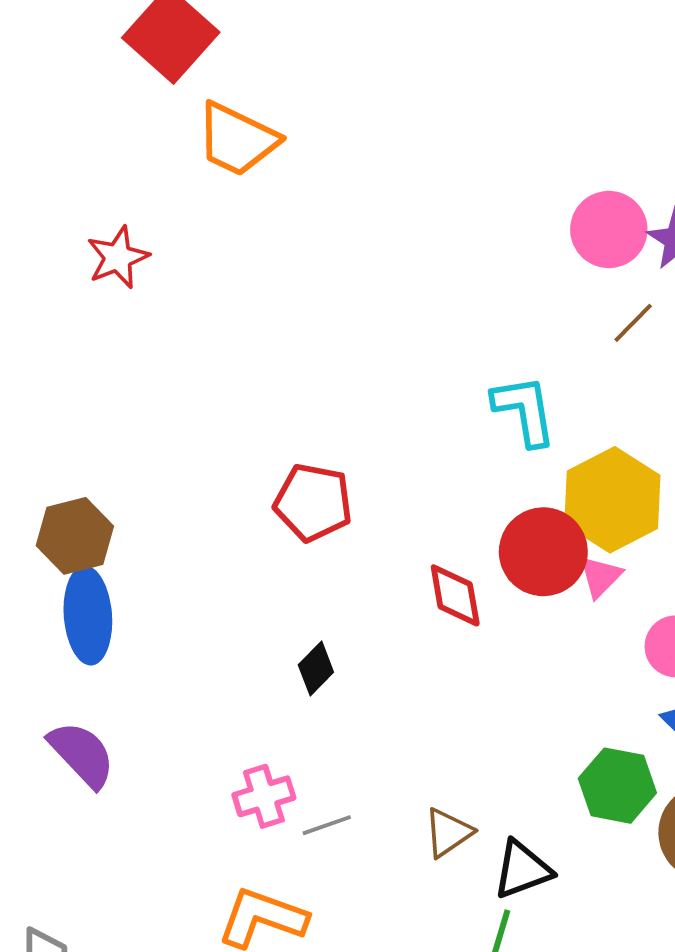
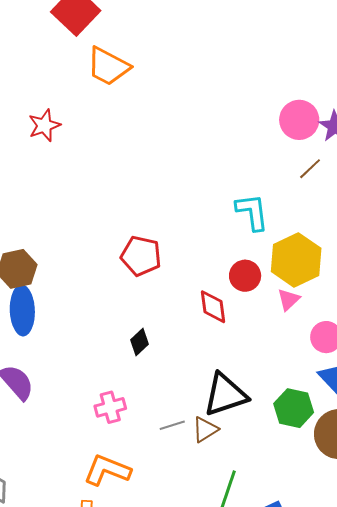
red circle: (543, 552) -> (245, 276), moved, size x0.7
gray line: (327, 825) -> (172, 425), moved
black triangle: (522, 870) -> (225, 395), moved, size x1.4

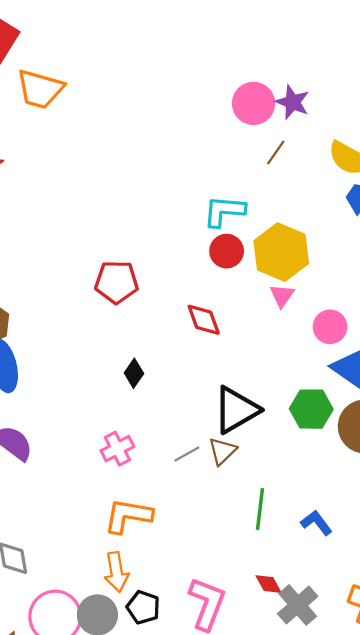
cyan L-shape: (252, 212) -> (224, 211), turned -66
red circle: (245, 276) -> (227, 251), moved

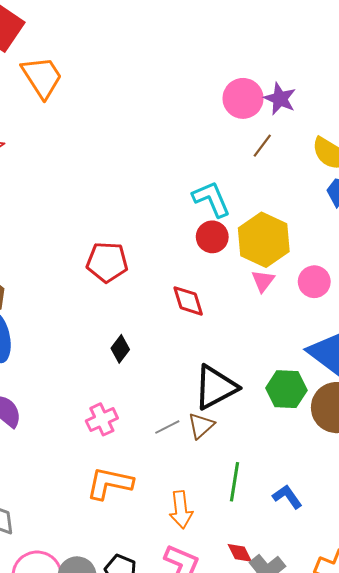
orange trapezoid: (40, 89) -> (42, 77), turned -141
cyan L-shape: (224, 211) -> (211, 199), turned 60
pink circle: (330, 327) -> (314, 282), moved
orange arrow: (116, 572) -> (181, 510), moved

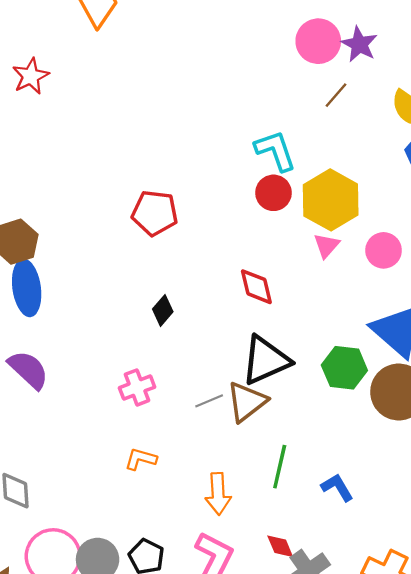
red diamond: (188, 301) -> (256, 287), moved
brown triangle: (201, 426) -> (247, 402), size x1.4
orange L-shape: (110, 483) -> (141, 459), size x0.6

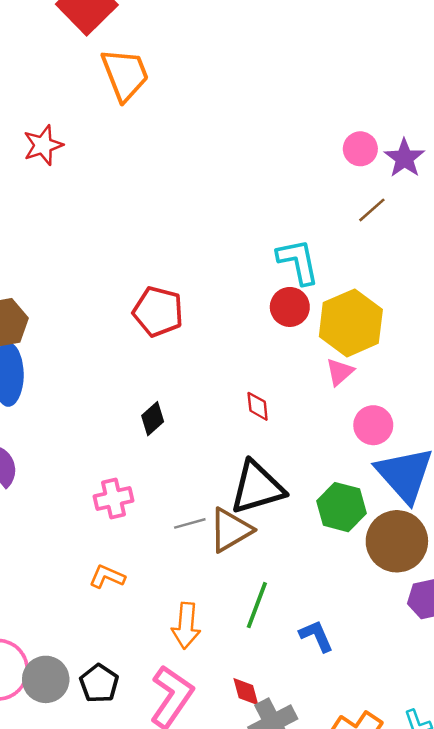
pink circle: (318, 41) -> (360, 149), size x0.7
pink circle: (384, 250) -> (373, 425), moved
red diamond: (256, 287) -> (258, 406), size x0.7

